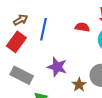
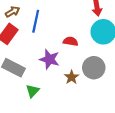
red semicircle: (82, 27) -> (71, 41), moved

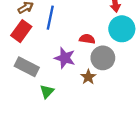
gray circle: (94, 68) -> (103, 58), moved

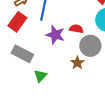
purple star: (65, 58) -> (55, 35), moved

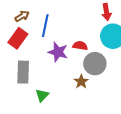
gray rectangle: (22, 54) -> (23, 72), turned 65

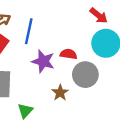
red arrow: (106, 12) -> (99, 16), turned -42
brown star: (81, 82) -> (60, 93), moved

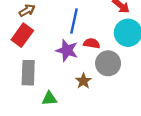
blue line: (29, 31) -> (74, 21), moved
green triangle: (25, 111) -> (49, 99), turned 42

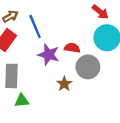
blue line: (74, 21) -> (35, 27), moved, turned -35
green triangle: (49, 99) -> (22, 101), moved

